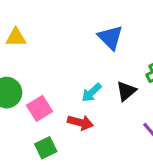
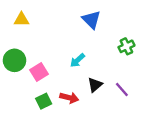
black triangle: (126, 91) -> (95, 85), moved
red arrow: (80, 123) -> (69, 98), moved

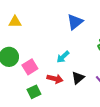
blue triangle: (91, 20) -> (75, 22), turned 36
red arrow: (69, 98) -> (55, 79), moved

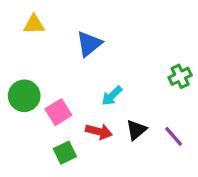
yellow triangle: (15, 22) -> (34, 24), moved
blue triangle: (75, 22) -> (89, 44), moved

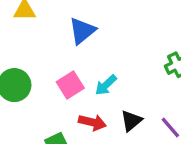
pink square: (58, 112) -> (70, 85), moved

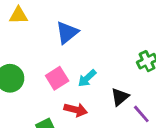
black triangle: (131, 121) -> (120, 97), moved

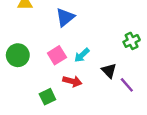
black triangle: (120, 97) -> (109, 71), turned -35

